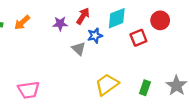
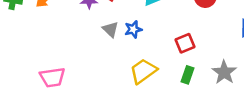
blue star: (95, 36) -> (133, 29), moved
red square: (138, 38) -> (185, 43), moved

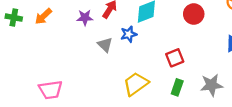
blue star: (133, 29) -> (129, 34), moved
gray star: (224, 72) -> (211, 85), turned 30

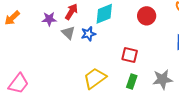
gray triangle: (105, 45) -> (68, 33), moved
red square: (175, 58) -> (130, 55), turned 35
pink trapezoid: (50, 90) -> (18, 84), turned -45

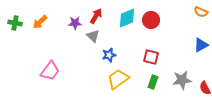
red circle: (147, 16) -> (151, 20), moved
blue star: (88, 34) -> (109, 55), moved
pink trapezoid: (18, 84) -> (50, 71), moved

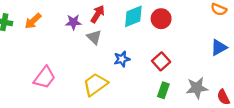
blue star: (109, 55) -> (122, 59), moved
red square: (151, 57) -> (161, 61), turned 35
yellow trapezoid: (118, 79) -> (95, 84), moved

